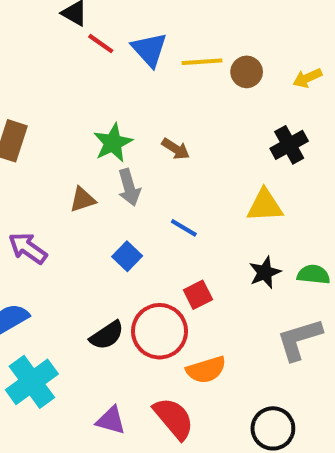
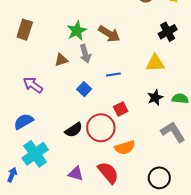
brown arrow: (176, 149) -> (109, 34), size x1.5
blue line: (184, 228) -> (113, 75), turned -40
gray L-shape: (299, 339) -> (173, 132), turned 75

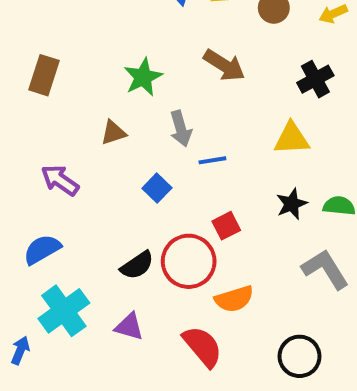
brown arrow: (109, 34) -> (224, 65), moved
gray arrow: (85, 54) -> (181, 129), moved
purple triangle: (76, 174) -> (129, 327), moved

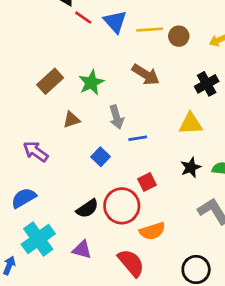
brown rectangle: (44, 75) -> (50, 81), moved, turned 30

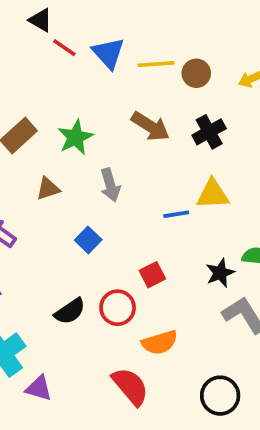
black cross: (207, 84) -> (209, 132), moved
blue line: (138, 138) -> (176, 214), moved
black star: (191, 167) -> (220, 273), moved
red circle: (122, 206) -> (118, 308), size x0.7
purple triangle: (82, 250) -> (39, 388), moved

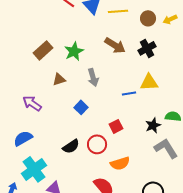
brown circle: (196, 73) -> (148, 18), moved

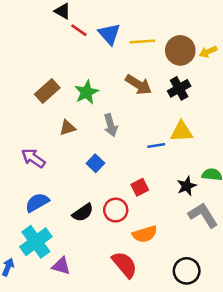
brown circle: (148, 18) -> (180, 50), size x1.5
blue semicircle: (23, 138) -> (37, 202), moved

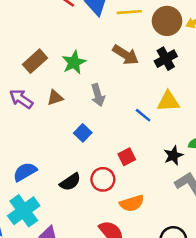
blue line: (156, 145) -> (143, 115), turned 48
purple arrow: (33, 158) -> (21, 99), moved

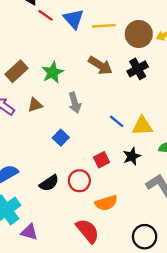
yellow triangle: (168, 101) -> (142, 126), moved
black star: (173, 155) -> (132, 156), moved

